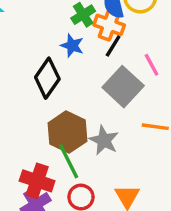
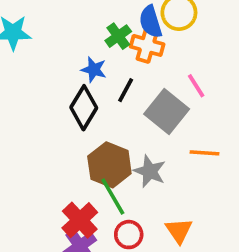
blue star: (72, 46) -> (94, 70), moved
black line: (113, 46) -> (126, 90), moved
red cross: (37, 181) -> (80, 220), turned 32

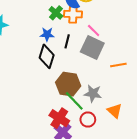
pink line: (196, 86) -> (94, 31), moved
gray star: (150, 171) -> (93, 94), moved

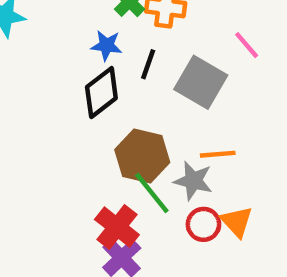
pink line: (94, 31) -> (247, 45), moved
black diamond: (47, 56) -> (101, 93), turned 30
orange line: (118, 65) -> (218, 154), moved
red circle: (88, 120) -> (203, 224), moved

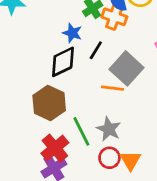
orange line: (218, 154) -> (113, 88), moved
brown hexagon: (142, 156) -> (49, 103), moved

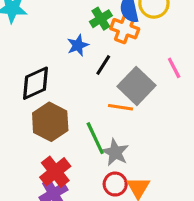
blue star: (72, 33) -> (78, 45), turned 30
black diamond: (63, 62) -> (36, 83), moved
green line: (81, 131) -> (95, 138), moved

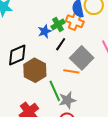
green cross: (101, 19) -> (58, 24), moved
brown hexagon: (50, 122) -> (35, 70), moved
gray star: (115, 152) -> (67, 100), turned 30

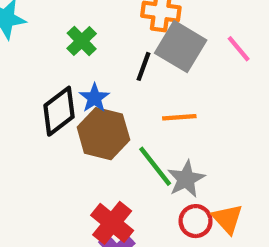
green cross: (58, 24) -> (82, 41), moved
blue star: (45, 31) -> (94, 98), moved
gray square: (82, 58) -> (181, 47), moved

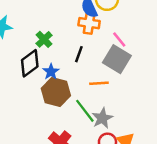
gray square: (181, 47) -> (117, 59), moved
pink line: (239, 49) -> (119, 40), moved
black diamond: (59, 111) -> (30, 63), moved

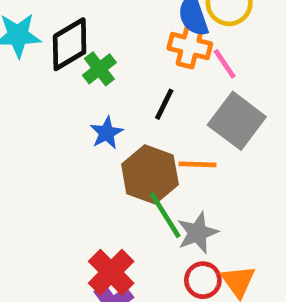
pink line: (119, 40) -> (225, 64), moved
black diamond: (30, 63) -> (70, 44), moved
brown hexagon: (56, 92) -> (150, 174), moved

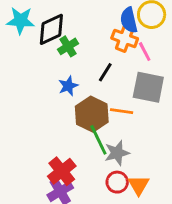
gray square: (237, 121) -> (148, 87), turned -32

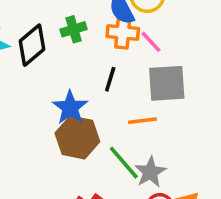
green cross: (68, 46) -> (74, 29), moved, turned 30
blue star: (68, 86) -> (70, 108), size x1.4
brown hexagon: (92, 114) -> (77, 137), moved

